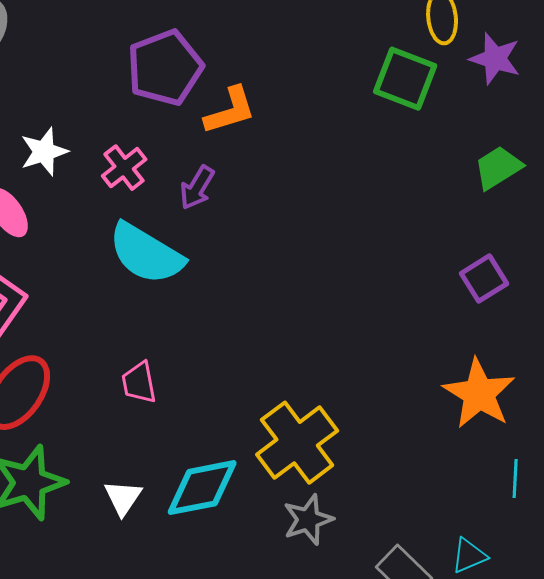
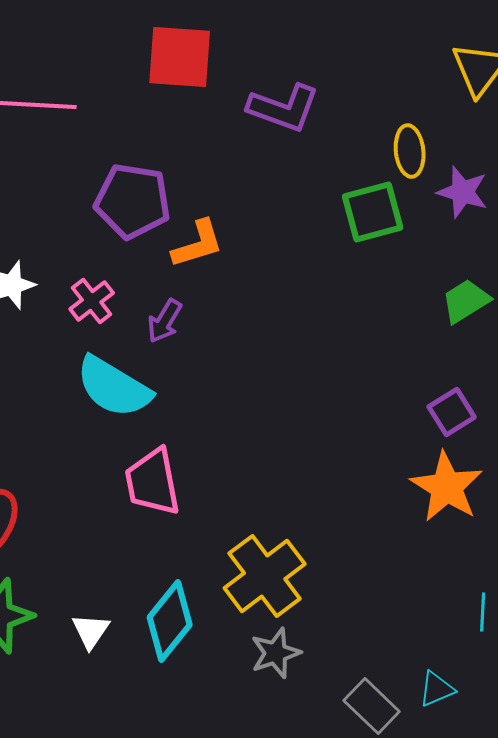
purple pentagon: (165, 68) -> (133, 201), turned 30
green square: (405, 79) -> (373, 212), turned -36
pink trapezoid: (139, 383) -> (153, 482), moved, size x1.6
orange star: (479, 394) -> (447, 487), moved
cyan diamond: (202, 488) -> (170, 621), turned -40

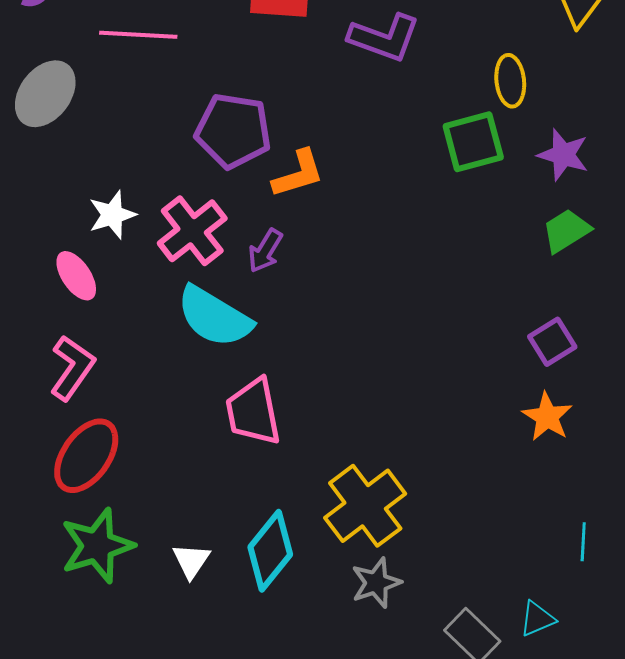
purple star: (463, 192) -> (563, 155), moved
pink cross: (92, 301) -> (192, 231), size x1.5
orange star: (447, 487) -> (547, 417), size x0.7

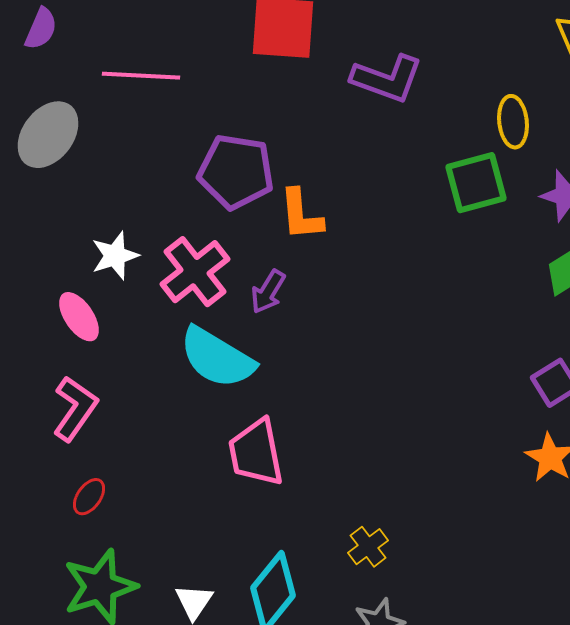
orange L-shape: (298, 174) -> (301, 215), turned 102
red ellipse: (86, 456) -> (89, 497), size x0.5
yellow cross: (365, 506) -> (368, 547), size x0.5

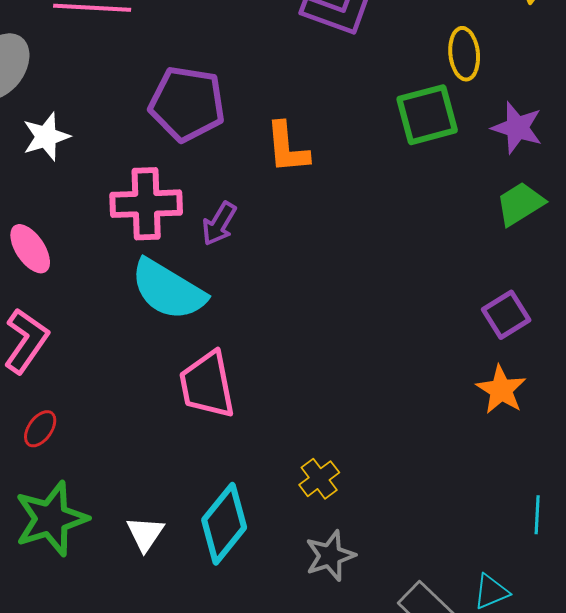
orange L-shape: (301, 215) -> (287, 148), moved
white star: (115, 256) -> (46, 137), moved
pink cross: (195, 272) -> (146, 204), turned 36

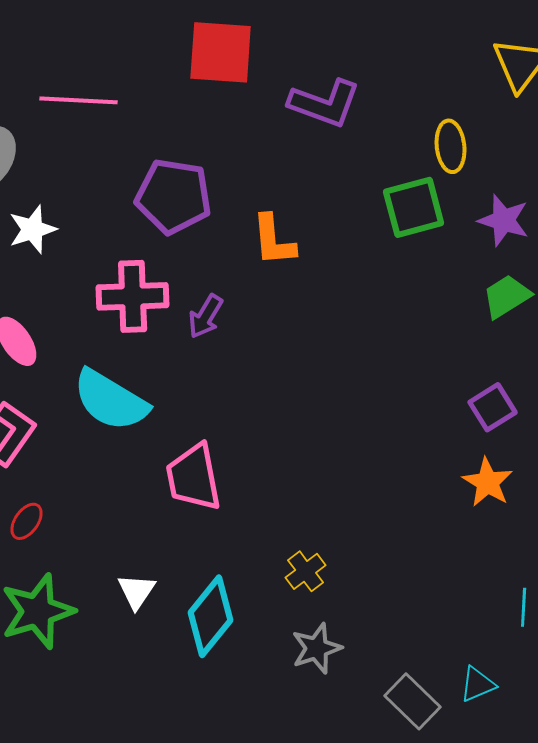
cyan semicircle: (168, 290) -> (111, 400), moved
white triangle: (145, 534) -> (137, 591), moved

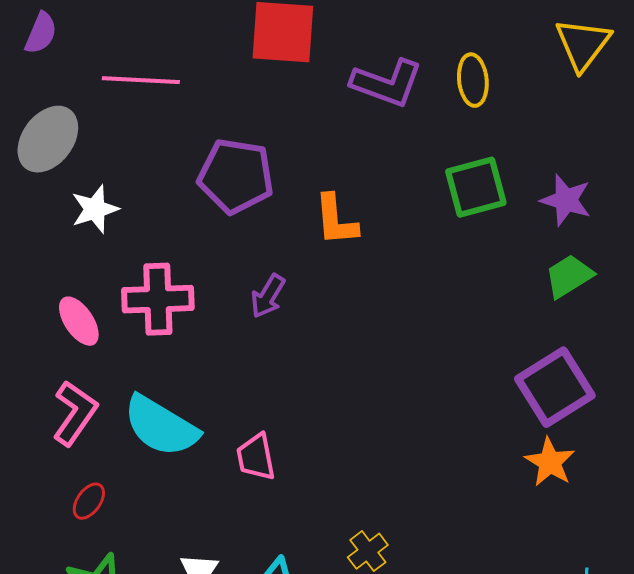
yellow ellipse: (451, 146) -> (473, 80), moved
pink cross: (133, 296) -> (158, 299), moved
cyan semicircle: (111, 400) -> (161, 426), moved
purple square: (493, 407) -> (555, 387), size x1.6
pink trapezoid: (194, 477) -> (256, 457), size x0.7

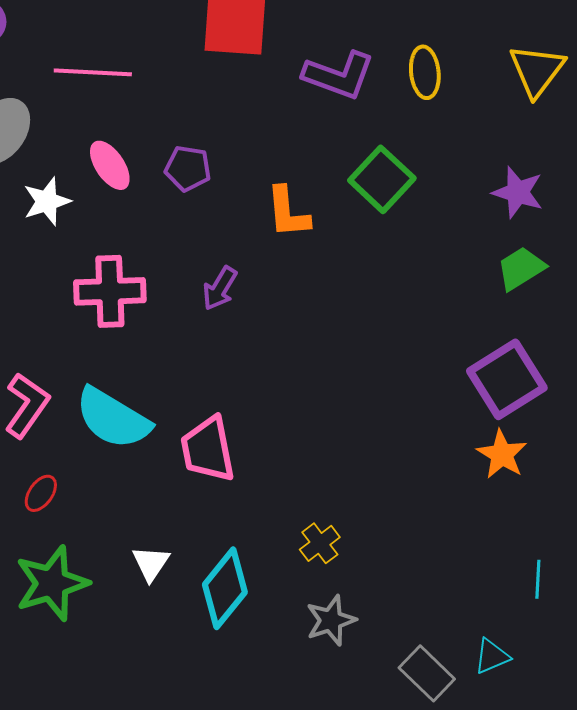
yellow triangle: (583, 44) -> (537, 70), moved
purple pentagon: (236, 176) -> (188, 168), size x0.6
green square: (476, 187) -> (382, 179), moved, turned -32
pink ellipse: (79, 321) -> (110, 165), moved
pink trapezoid: (256, 457) -> (208, 449), size x1.4

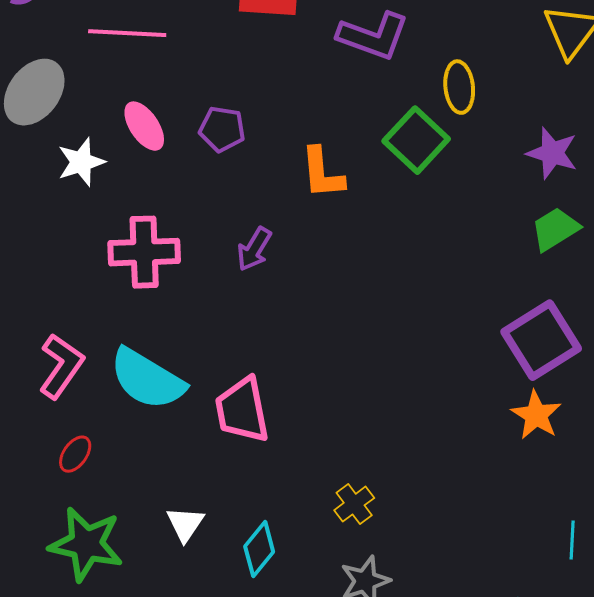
yellow ellipse: (425, 72) -> (459, 87), moved
green star: (52, 583) -> (86, 544), turned 30
cyan diamond: (225, 588) -> (259, 549), size x0.7

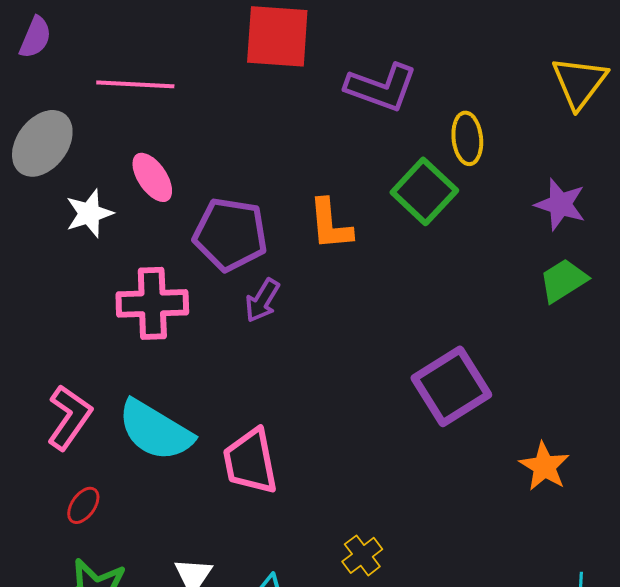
purple pentagon: (222, 129) -> (230, 234), moved, size x1.6
purple square: (541, 340) -> (451, 386), moved

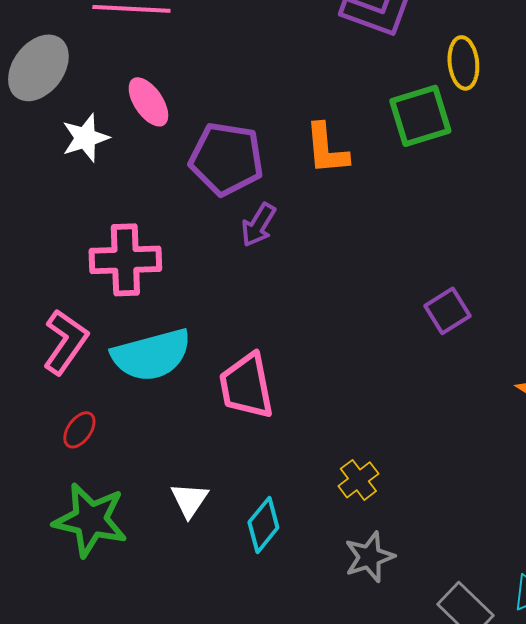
green square: (424, 191) -> (420, 116), turned 30
pink cross: (152, 303) -> (125, 260), moved
purple square: (451, 386) -> (447, 311), size x0.6
cyan semicircle: (155, 430) -> (151, 355), turned -46

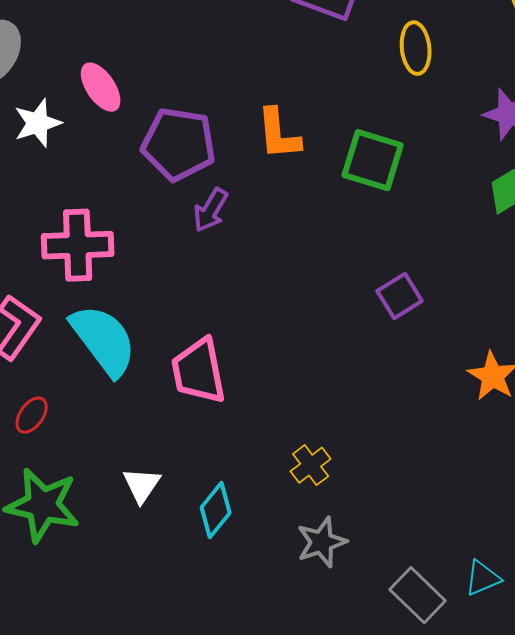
green square: (420, 116) -> (373, 160), moved, turned 34
cyan semicircle: (151, 355) -> (104, 340), turned -112

